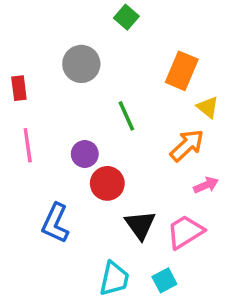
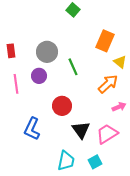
gray circle: (81, 64) -> (47, 52), moved
purple circle: (85, 154) -> (39, 76), moved

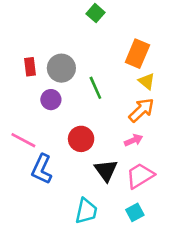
red rectangle: (11, 51) -> (30, 67), moved
yellow triangle: (120, 62) -> (147, 81), moved
pink line: (16, 84) -> (23, 140), moved, turned -54
pink arrow: (119, 107) -> (134, 140), moved
cyan square: (95, 162) -> (135, 212), moved

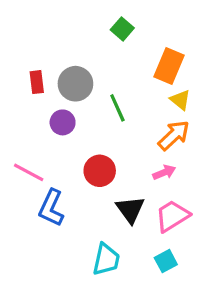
green square: (95, 13) -> (122, 29), moved

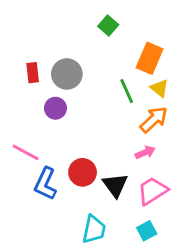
green line: (117, 108) -> (127, 91), moved
red circle: (100, 171) -> (83, 172), moved

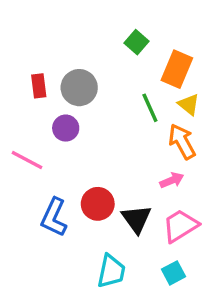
green square: (108, 26) -> (136, 42), moved
orange arrow: (154, 120) -> (182, 142), turned -76
pink line: (26, 152) -> (27, 160), moved

